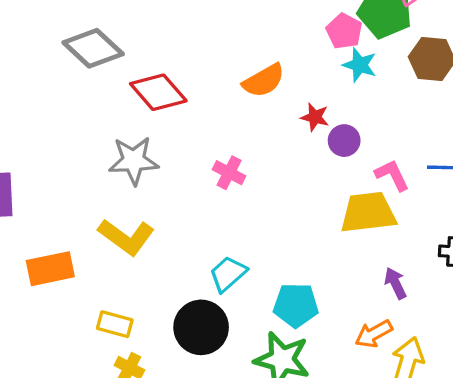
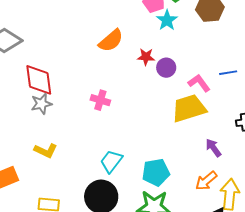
cyan star: (360, 65) -> (167, 20), turned 30
red diamond: (158, 92) -> (39, 80), moved, turned 44
gray star: (134, 161) -> (41, 104), size x0.7
yellow L-shape: (126, 237) -> (46, 151), size x0.7

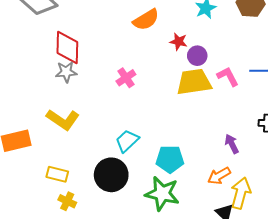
pink cross: (100, 100) -> (126, 78), turned 30
yellow trapezoid: (189, 108) -> (194, 82), moved
yellow L-shape: (46, 151) -> (63, 120), size x1.4

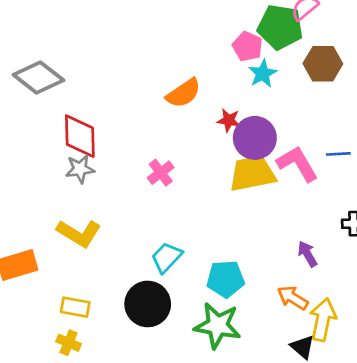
purple circle: (197, 56) -> (255, 138), size x1.6
pink L-shape: (228, 76) -> (297, 164), size x1.4
orange arrow: (219, 176) -> (293, 298), turned 65
yellow cross: (67, 201) -> (69, 343), moved

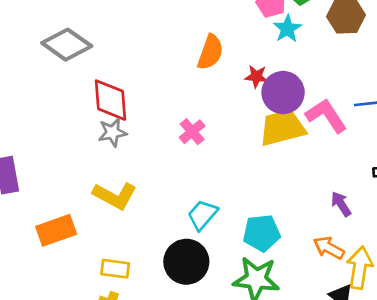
orange semicircle: (183, 93) -> (210, 52), turned -33

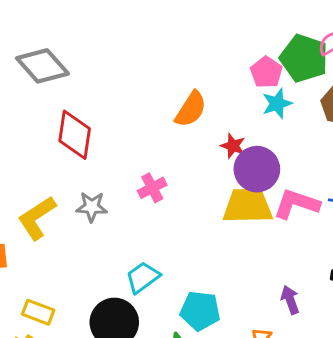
pink L-shape: (326, 116) -> (296, 204), turned -51
gray star: (112, 132) -> (92, 207), moved
yellow L-shape: (115, 196) -> (37, 218), moved, turned 105

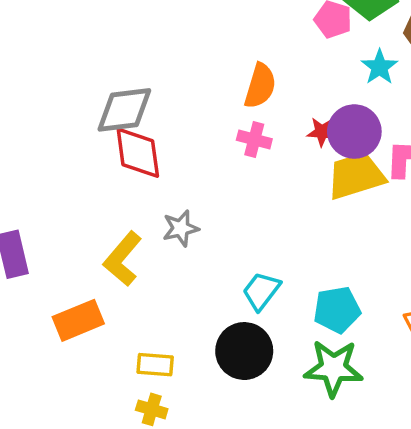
gray diamond: (42, 66) -> (124, 110), moved, turned -39
cyan star: (277, 104) -> (379, 67), moved
red star: (233, 146) -> (322, 132), moved
pink cross: (152, 188) -> (254, 140), moved, turned -32

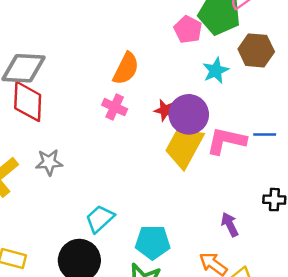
yellow trapezoid: (356, 176) -> (184, 147), turned -54

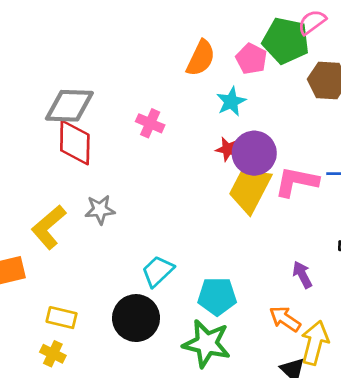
orange semicircle: (126, 69) -> (201, 58), moved
cyan star: (216, 71) -> (231, 102), moved
pink cross: (115, 107) -> (150, 123), moved

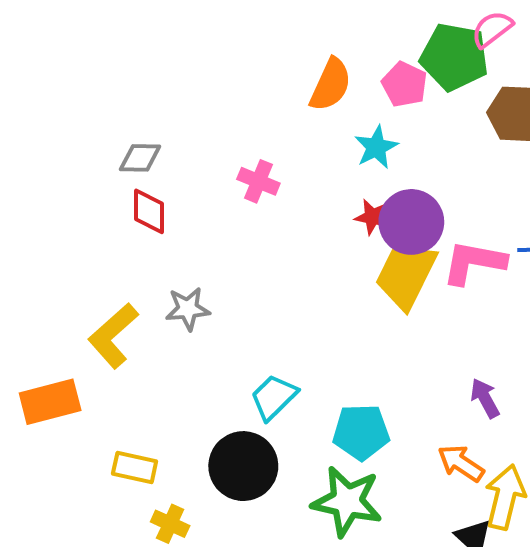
gray diamond: (69, 106) -> (140, 158), size x0.6
red diamond: (75, 142) -> (149, 211), size x0.7
yellow cross: (53, 354) -> (170, 524), moved

